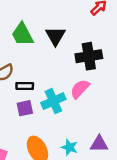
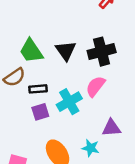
green trapezoid: (22, 34) -> (31, 51), moved
black triangle: (55, 36) -> (66, 51), moved
purple triangle: (99, 144) -> (111, 128), moved

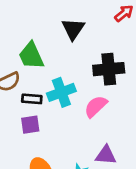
black triangle: (66, 51) -> (73, 29), moved
cyan cross: (69, 102) -> (61, 92), moved

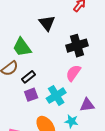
cyan cross: (61, 92) -> (56, 96), moved
black rectangle: (32, 99) -> (28, 77), turned -32

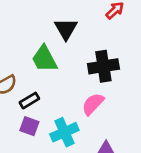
green trapezoid: (22, 47) -> (44, 59), moved
purple square: (31, 95) -> (29, 126), turned 32

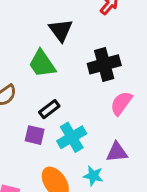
black rectangle: (29, 101) -> (49, 109), moved
pink semicircle: (93, 104) -> (121, 103), moved

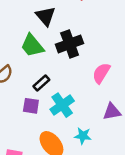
black cross: (104, 64) -> (70, 44), moved
purple triangle: (117, 152) -> (112, 112), moved

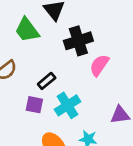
green trapezoid: (32, 46) -> (27, 30), moved
pink semicircle: (101, 73) -> (99, 65), moved

